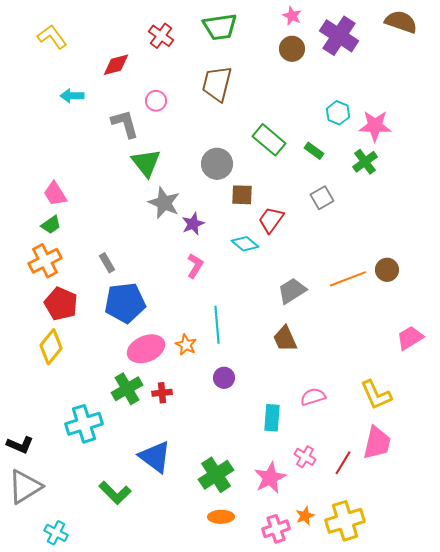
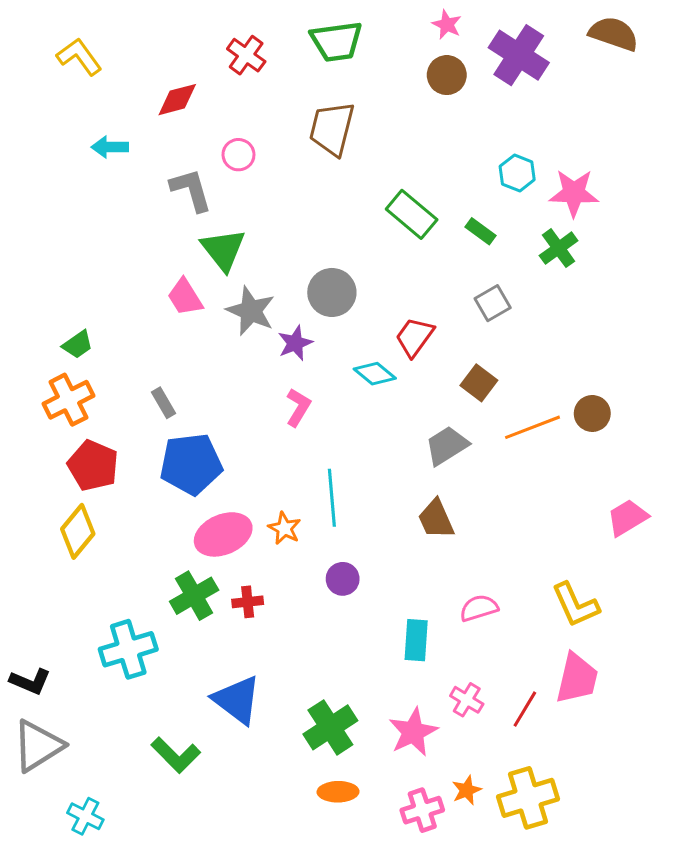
gray circle: (217, 164) -> (332, 292), moved
pink trapezoid: (55, 194) -> (185, 297), moved
brown square: (242, 195) -> (479, 383), moved, turned 35

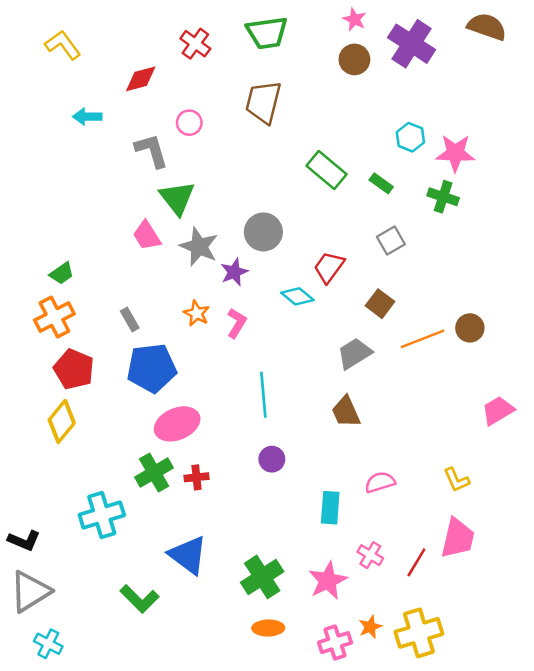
green cross: (559, 248) -> (443, 197), turned -36
orange star: (284, 528) -> (197, 313), moved
yellow L-shape: (575, 605) -> (457, 480), size x0.7
cyan cross: (85, 816) -> (48, 644), moved

